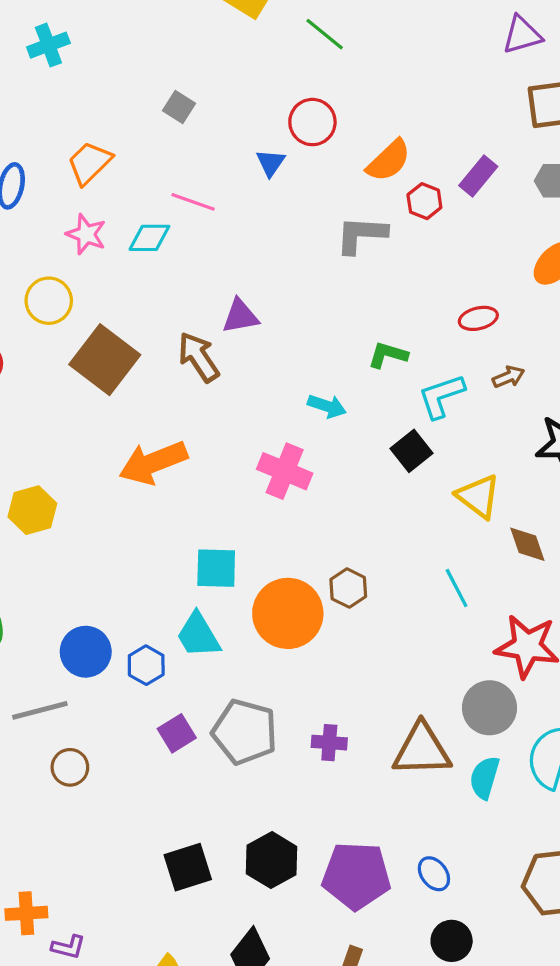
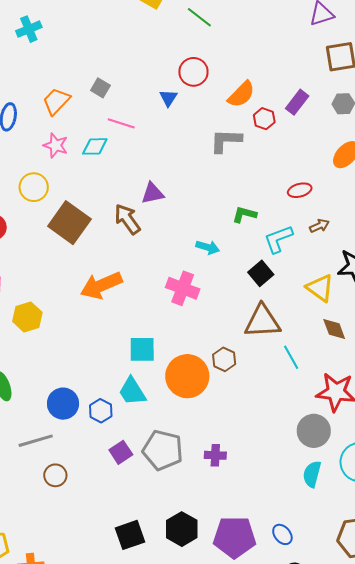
gray square: (179, 107) -> (100, 88), moved
yellow triangle: (478, 496) -> (320, 288), moved
brown triangle: (422, 750) -> (262, 321), moved

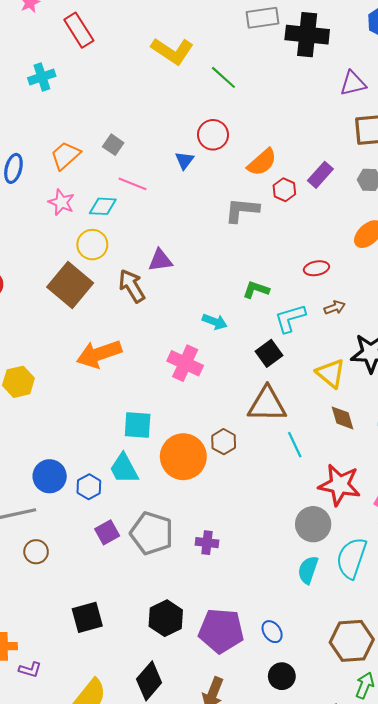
yellow circle: (34, 187) -> (92, 245), moved
black square: (130, 535) -> (87, 617), moved

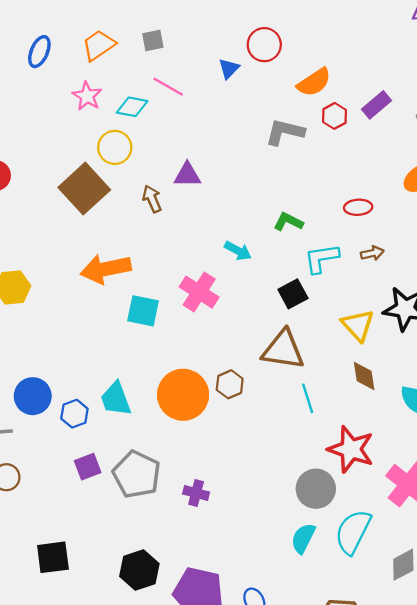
gray square: (113, 145) -> (153, 40), turned 36
brown arrow: (132, 286) -> (152, 199), size x0.7
cyan square: (138, 425) -> (143, 311), moved

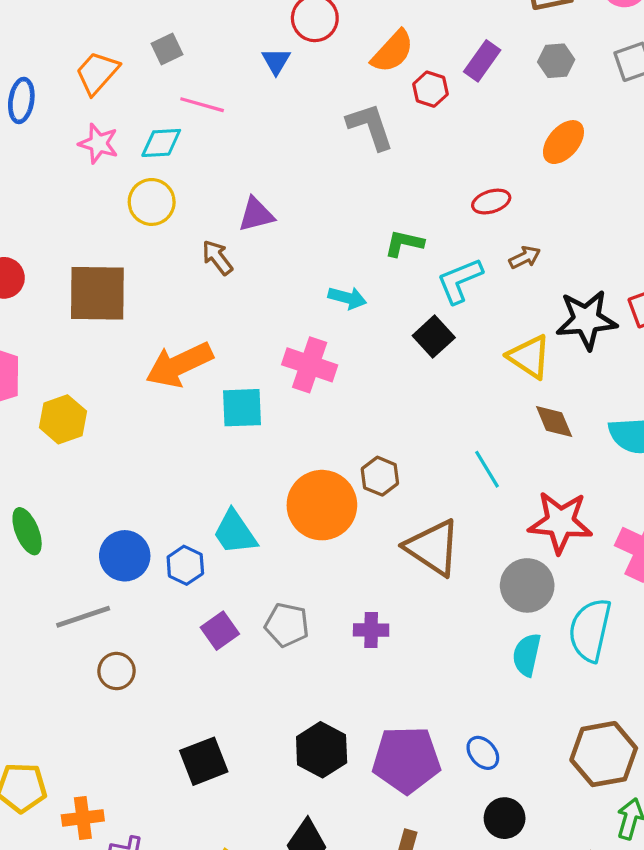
gray L-shape: (285, 132) -> (370, 126), turned 72
brown square: (84, 189) -> (97, 293), moved, turned -33
brown triangle: (283, 350) -> (433, 548), moved, turned 39
gray pentagon: (137, 474) -> (287, 625), size x0.7

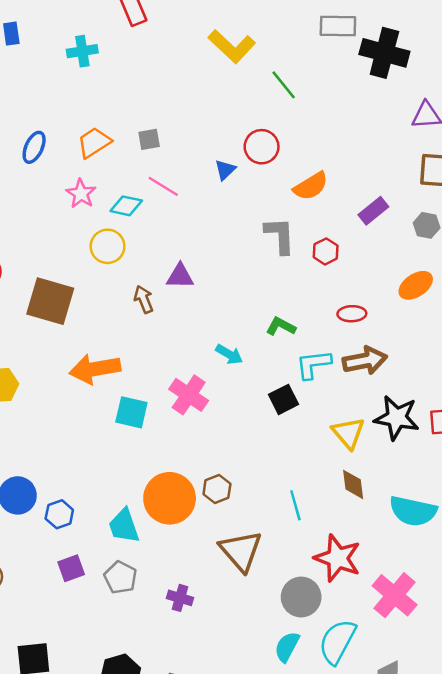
red hexagon: (430, 89) -> (326, 251), moved
brown arrow: (525, 257) -> (365, 361), size x1.8
cyan trapezoid: (235, 532) -> (124, 526), moved

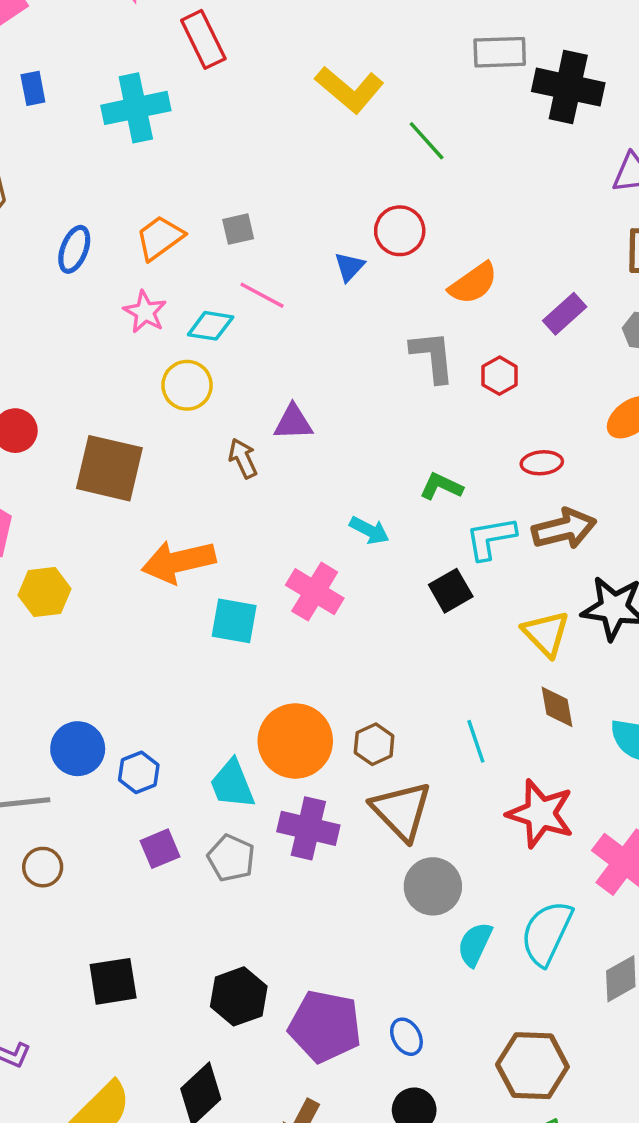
cyan cross: (82, 51) -> (136, 108), size x1.5
brown hexagon: (217, 489) -> (374, 744), moved
gray circle: (301, 597) -> (433, 886), moved
purple cross: (180, 598) -> (308, 828), moved, size x1.6

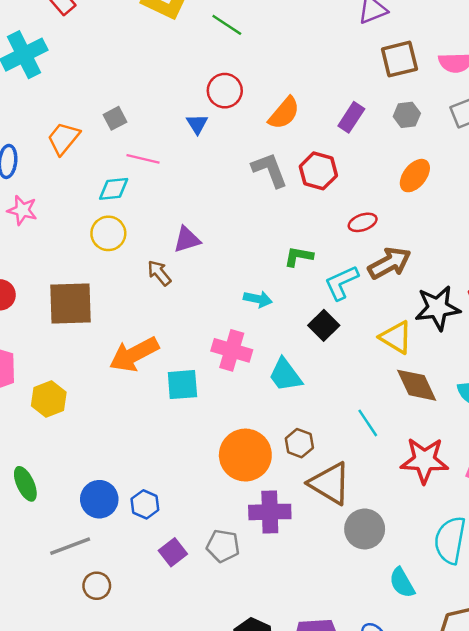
pink star: (145, 312) -> (22, 210), moved
red hexagon: (499, 376) -> (318, 171), size x1.4
brown diamond: (557, 707) -> (417, 385), size x1.4
cyan trapezoid: (232, 784) -> (285, 375), moved
cyan semicircle: (475, 944) -> (402, 583), moved, turned -40

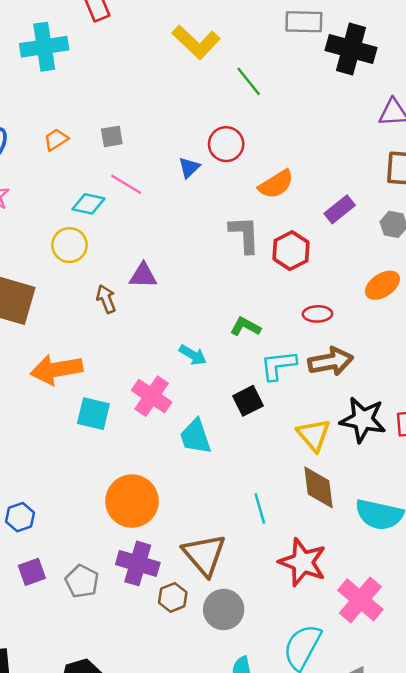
orange trapezoid: (63, 138) -> (56, 140), size x0.7
brown hexagon: (299, 443) -> (173, 597), moved

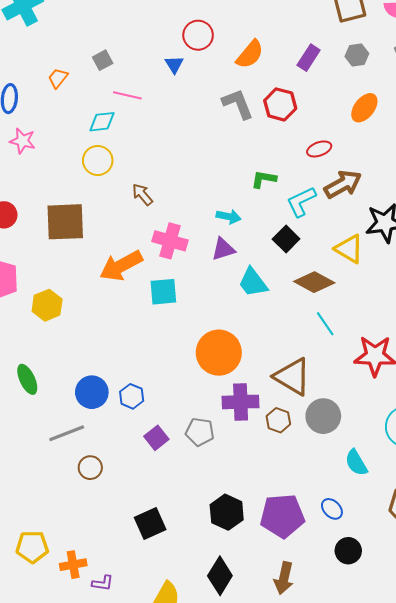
purple triangle: (143, 276) -> (223, 249), moved
pink cross: (152, 396) -> (170, 241), moved
brown diamond: (319, 487) -> (314, 282), moved, turned -36

